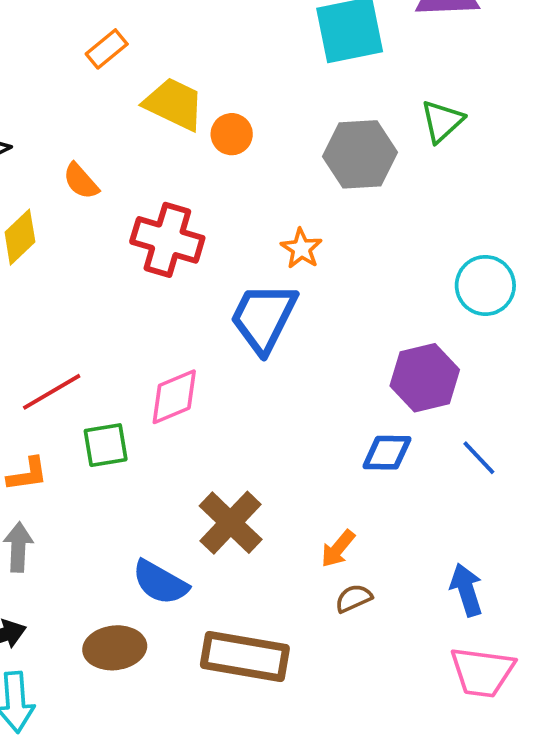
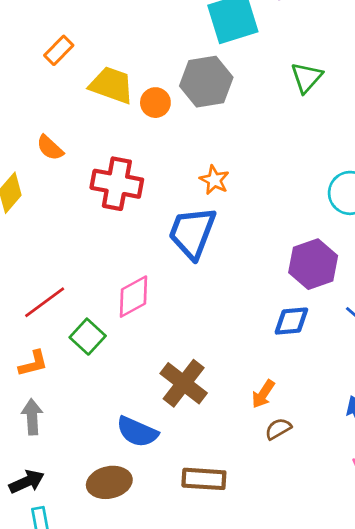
gray hexagon: (360, 154) -> (206, 82), moved
green square: (106, 445) -> (88, 337), turned -32
brown rectangle: (245, 656) -> (204, 479), size x0.7

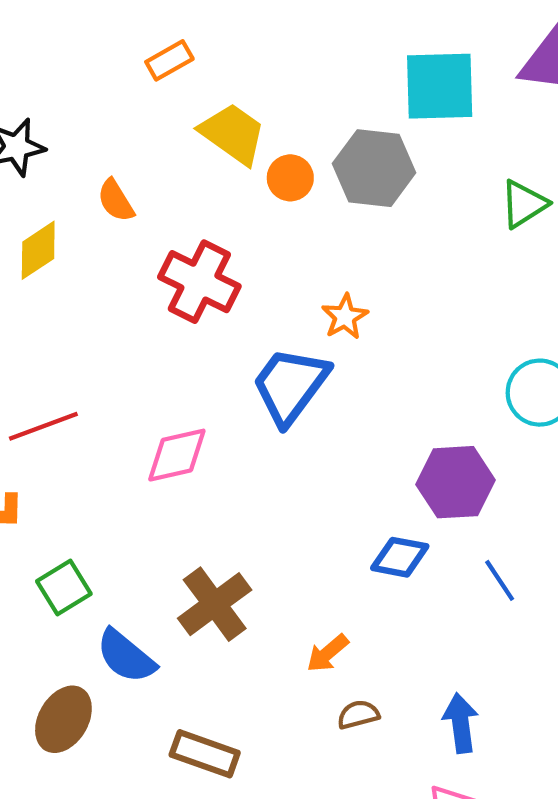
green square: (88, 337) -> (64, 587), moved
brown semicircle: (278, 429) -> (358, 715), moved
brown ellipse: (109, 482) -> (63, 719), turned -63

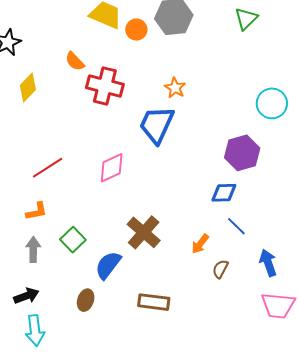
orange semicircle: (116, 201) -> (75, 61), moved
blue line: (500, 580) -> (236, 226), moved
blue semicircle: (126, 656) -> (108, 265), turned 100
brown semicircle: (358, 715) -> (220, 269), turned -36
brown ellipse: (63, 719) -> (86, 300), size x0.7

